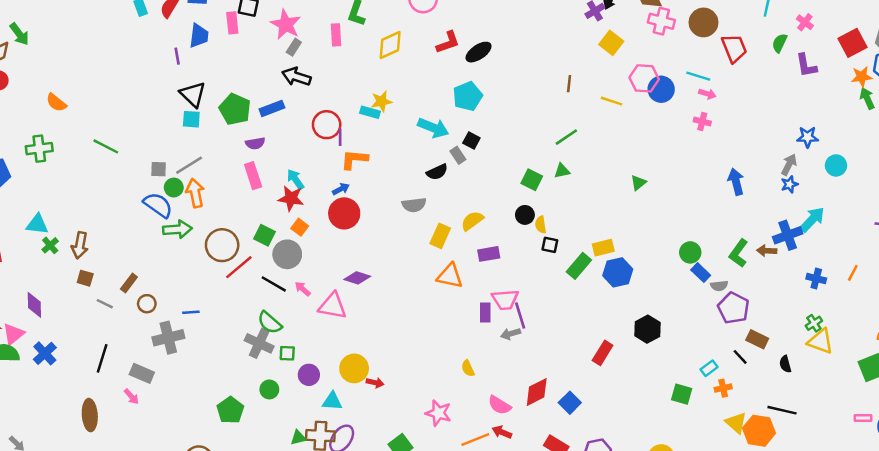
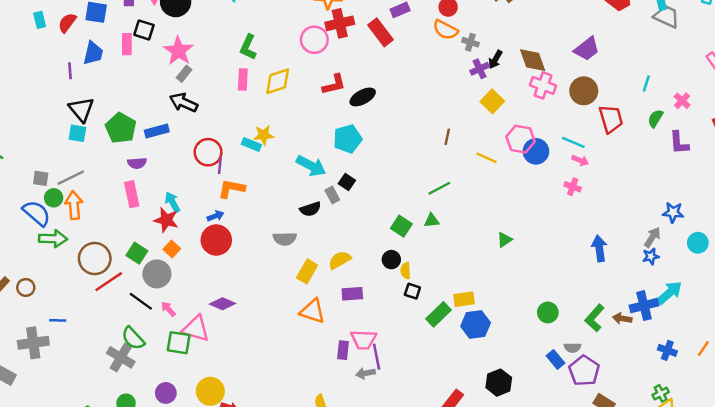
pink rectangle: (336, 35) -> (243, 79), moved
blue rectangle: (701, 273) -> (555, 359), moved
brown circle: (147, 304) -> (26, 287), moved
green square: (287, 353) -> (179, 343), moved, size x1.5

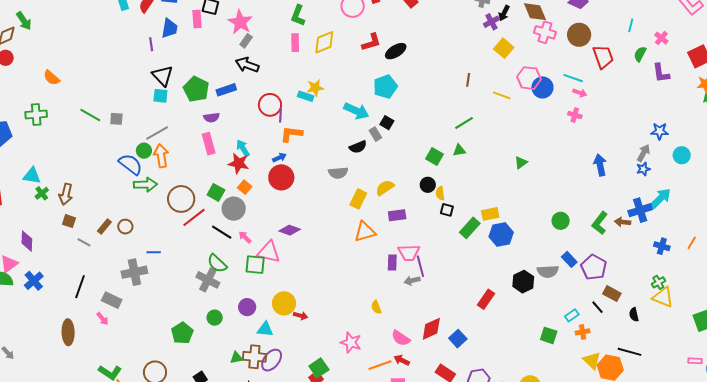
gray square: (41, 178) -> (116, 119), moved
orange triangle: (312, 311) -> (365, 232), turned -30
gray semicircle: (572, 348) -> (548, 271), moved, size x1.5

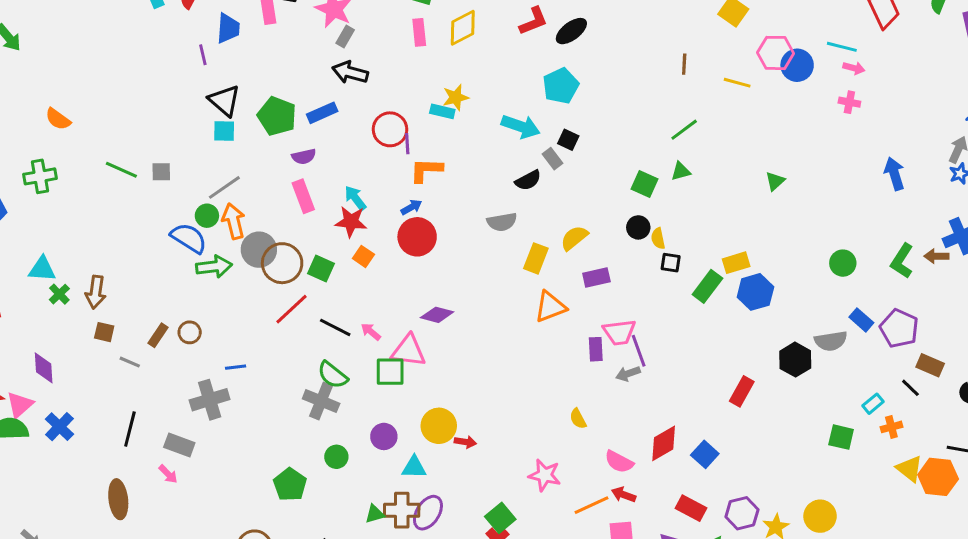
brown circle: (181, 199) -> (282, 263), moved
gray circle: (234, 209) -> (259, 250), moved

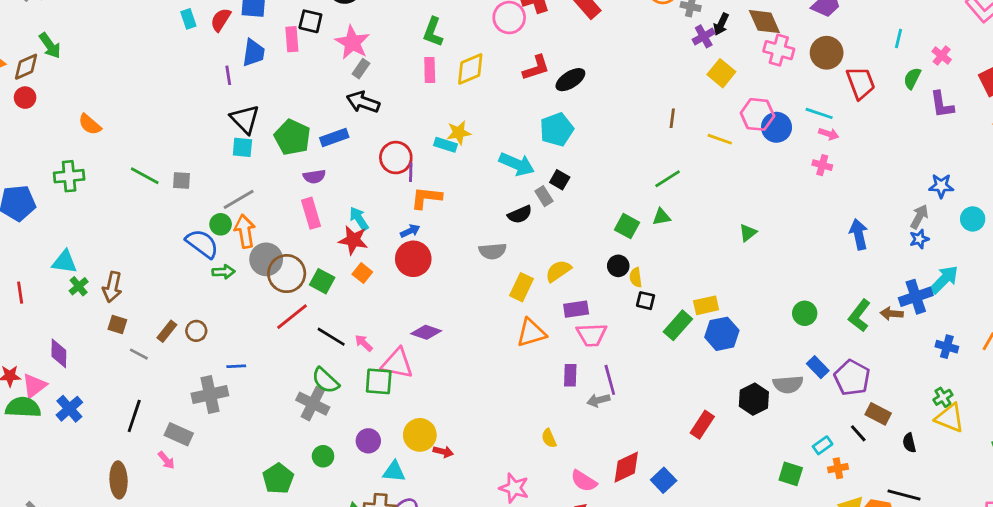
green arrow: (214, 267) -> (223, 272), size x0.7
pink trapezoid: (619, 332) -> (592, 335), moved

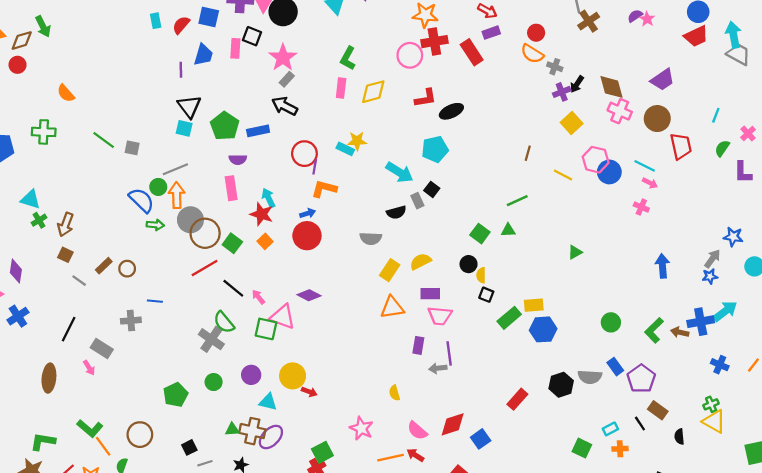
gray cross: (210, 395) -> (131, 321), size x0.7

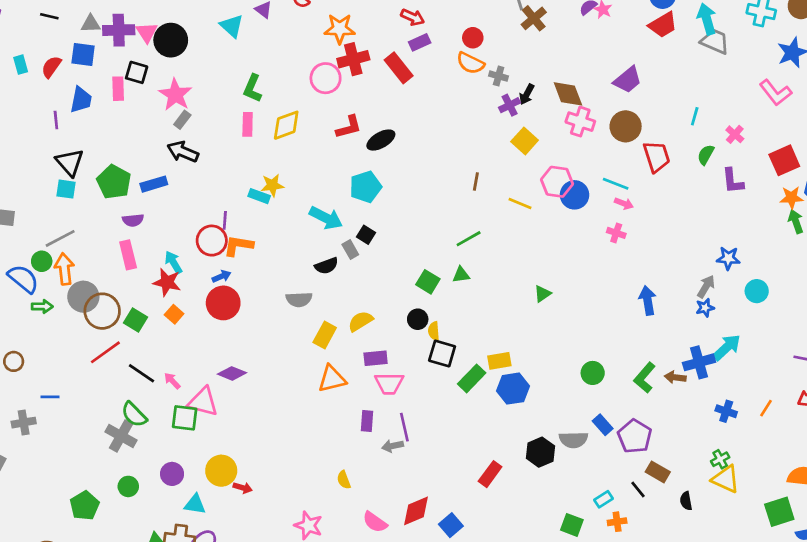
red circle: (304, 154) -> (212, 241), moved
black square: (486, 295) -> (442, 354), size x1.5

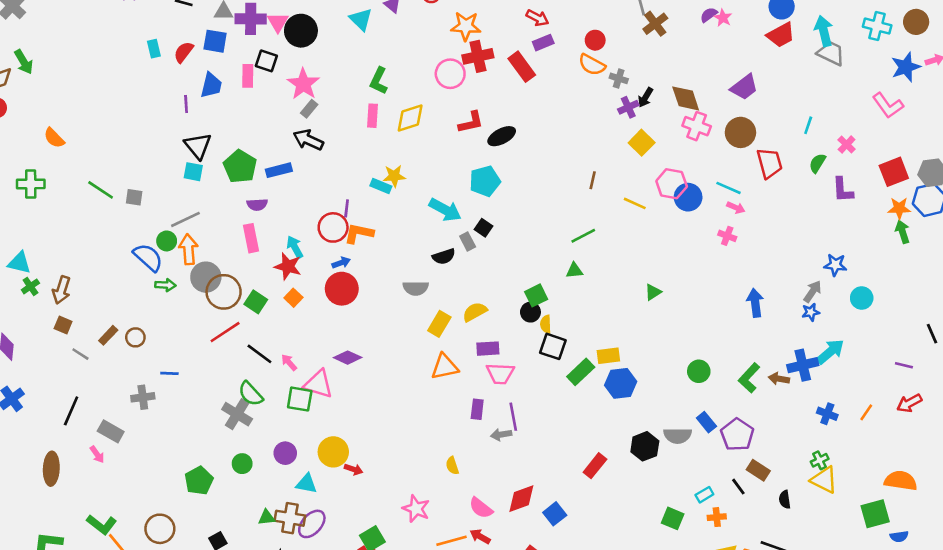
green square: (428, 282) -> (536, 295), moved, turned 30

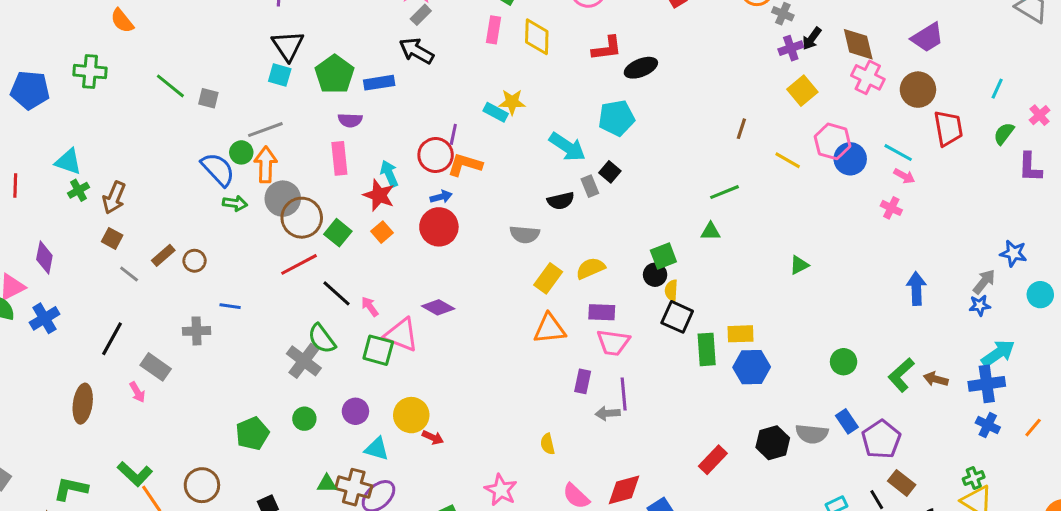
yellow diamond: (410, 118) -> (537, 37), turned -76
blue cross: (803, 365) -> (987, 384), moved
green rectangle: (581, 372) -> (707, 349), turned -56

